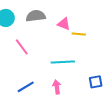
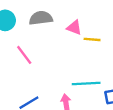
cyan line: (63, 62) -> (86, 84), moved

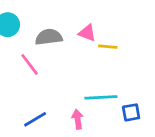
gray semicircle: (41, 18) -> (49, 37), moved

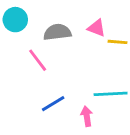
blue line: (35, 119) -> (53, 104), moved

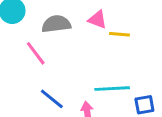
blue line: (53, 104) -> (52, 99), turned 70

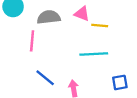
pink line: (36, 53) -> (32, 41), turned 42
cyan line: (112, 89) -> (94, 54), moved

